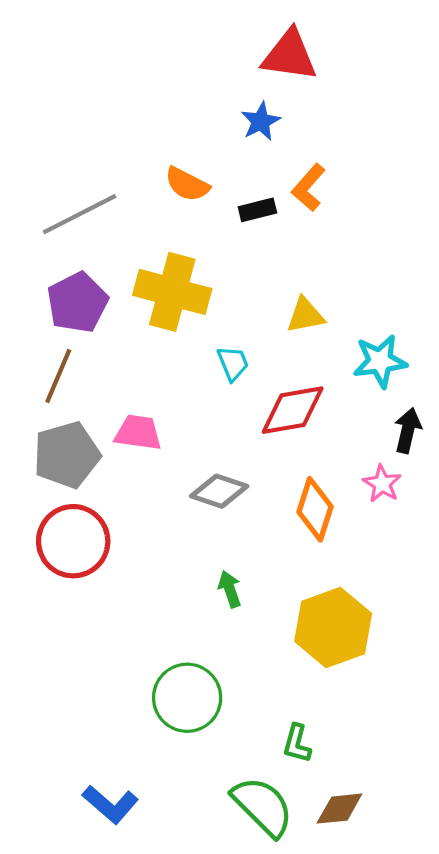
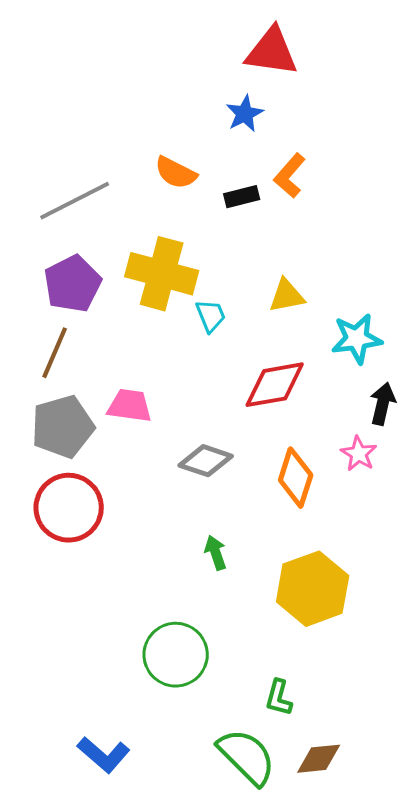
cyan trapezoid: (233, 363) -> (211, 316), moved

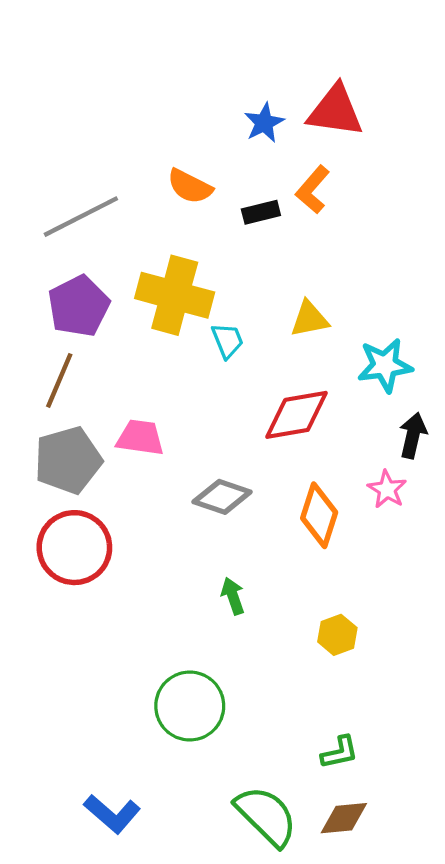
red triangle: (272, 52) -> (335, 111), moved
yellow hexagon: (313, 589) -> (337, 635), size x0.5
green L-shape: (279, 698) -> (340, 752), moved, turned -117

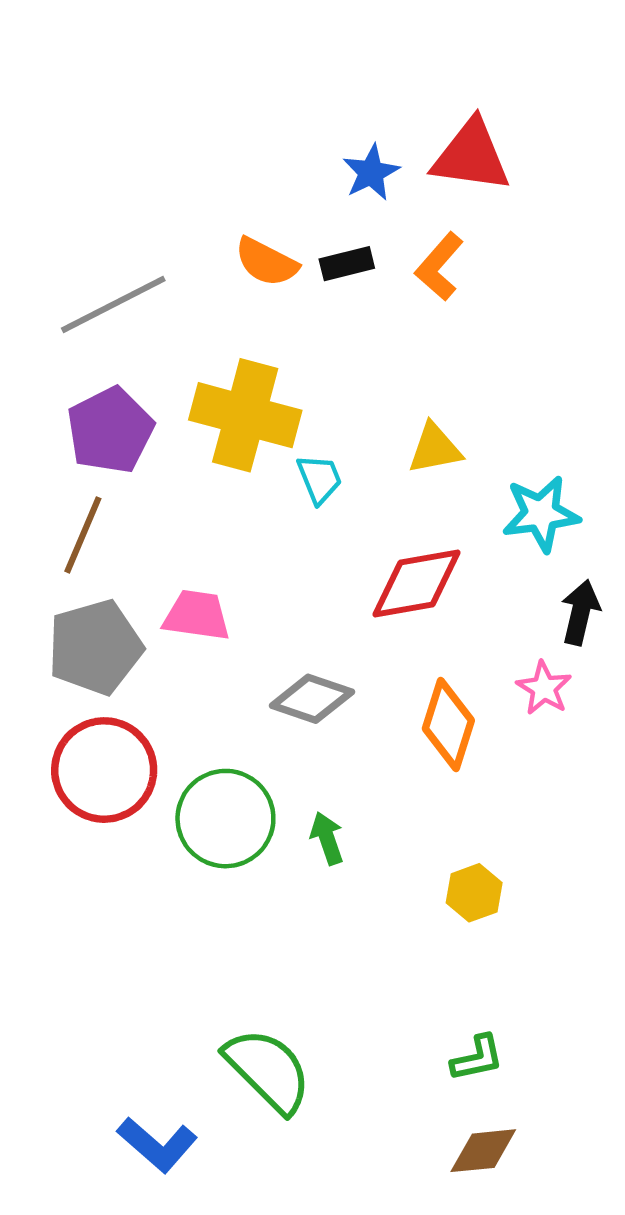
black rectangle: (261, 212) -> (347, 264), moved
green circle: (190, 706) -> (225, 819), moved
green semicircle: (266, 816) -> (268, 1070), moved

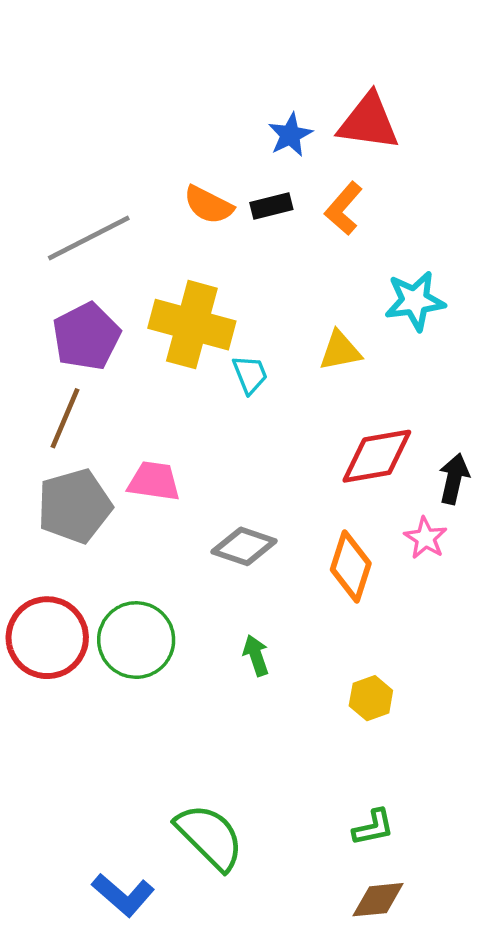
cyan star: (541, 514) -> (415, 301), moved
red diamond: (417, 583) -> (377, 456), moved
red circle: (104, 770) -> (47, 638), moved
green circle: (225, 819) -> (136, 640), moved

